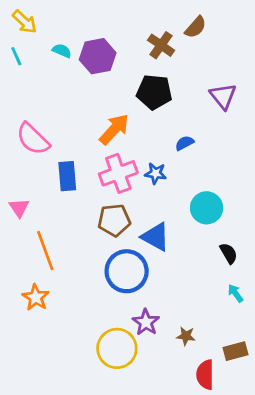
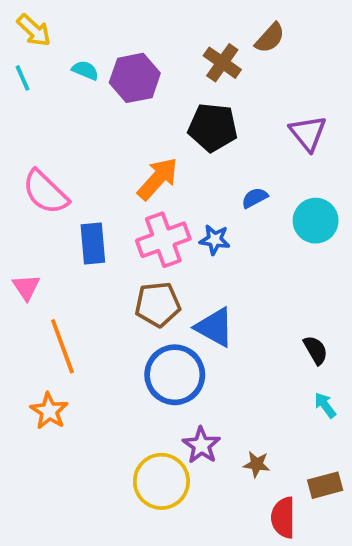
cyan circle: (207, 208) -> (316, 221), moved

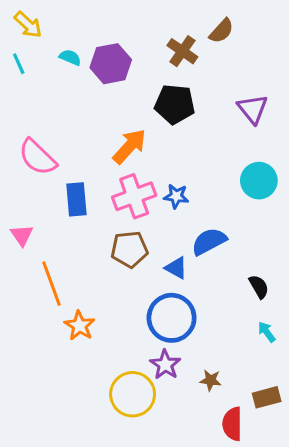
blue semicircle: (255, 198) -> (209, 241), moved, size x1.6
blue triangle: (215, 327) -> (176, 268), size x0.7
blue circle: (175, 375) -> (172, 318), moved
orange star: (49, 411) -> (80, 326), moved

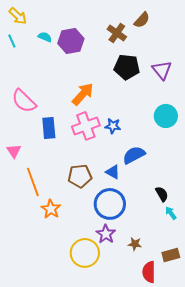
black pentagon: (175, 104) -> (127, 67), moved
brown pentagon: (129, 249) -> (80, 176), moved
black semicircle: (259, 287) -> (162, 194), moved

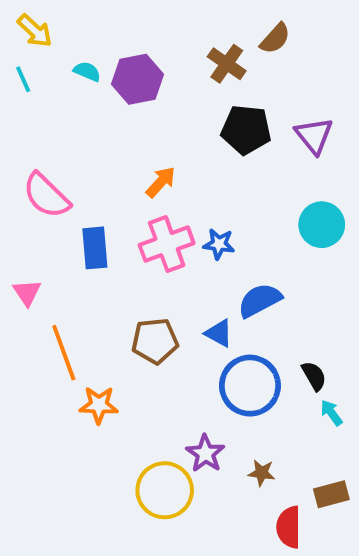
orange arrow: (83, 94) -> (161, 182), size x0.7
blue circle: (110, 204) -> (250, 386), moved
orange star: (51, 209) -> (99, 405), turned -30

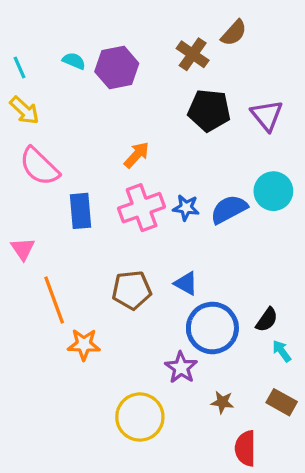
yellow arrow: (35, 31) -> (24, 110), moved
blue semicircle: (260, 300) -> (229, 209), moved
black semicircle: (314, 376) -> (267, 320), turned 65
purple star: (205, 453) -> (181, 368), moved
brown rectangle: (331, 494) -> (282, 402), moved, turned 44

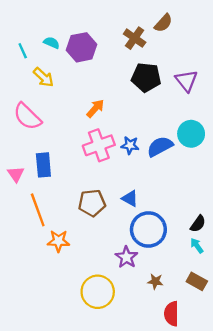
cyan line: (20, 68) -> (23, 51), moved
yellow arrow: (24, 110) -> (43, 77), moved
blue rectangle: (81, 211) -> (43, 165), moved
black semicircle: (267, 320) -> (198, 224), moved

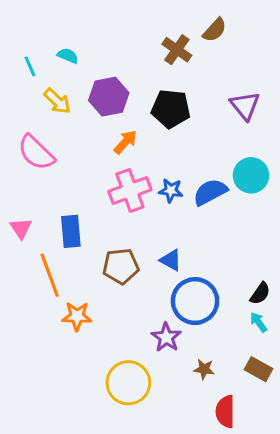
purple hexagon: (82, 47) -> (109, 97), moved
black pentagon: (146, 77) -> (171, 109), moved
blue rectangle: (43, 165) -> (71, 231), moved

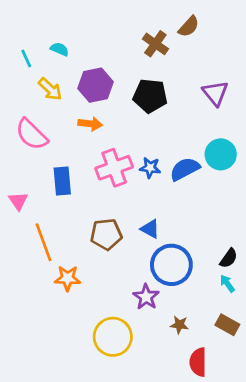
orange arrow: (125, 142) -> (90, 124), moved, turned 55
blue rectangle: (71, 231) -> (62, 181), moved

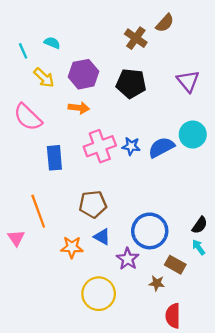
pink triangle: (18, 201) -> (16, 238), moved
blue triangle: (150, 229) -> (102, 237), moved
orange star: (68, 278) -> (72, 247), moved
brown rectangle: (227, 325) -> (175, 265), moved

